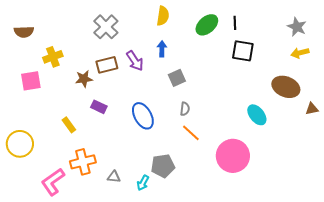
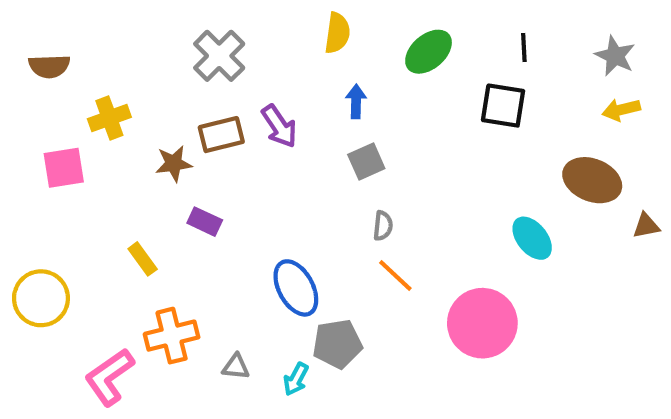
black line: (235, 23) -> (524, 48), moved
blue arrow: (162, 49) -> (356, 101), moved
blue ellipse: (143, 116) -> (296, 288), moved

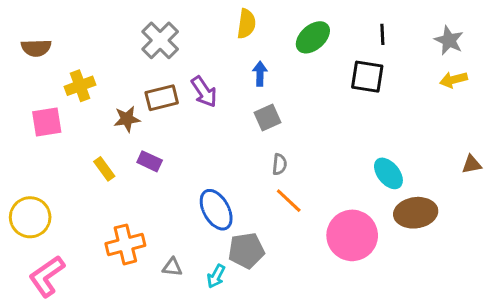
brown ellipse: (592, 180) -> (416, 213), moved, turned -30
yellow rectangle: (143, 259) -> (104, 169), moved
pink L-shape: (109, 377) -> (47, 276), moved

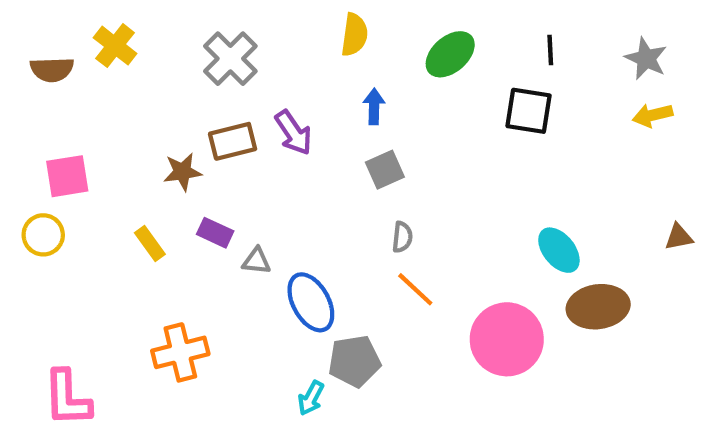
yellow cross: (80, 86) -> (115, 46), moved, turned -32
yellow circle: (30, 217) -> (43, 235), moved, size x0.7
gray triangle: (172, 267) -> (256, 261), moved
pink L-shape: (47, 276) -> (67, 398), turned -57

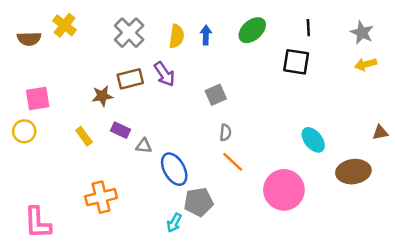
yellow semicircle: (354, 35) -> (177, 36), moved
blue arrow: (374, 106) -> (206, 35), moved
brown ellipse: (598, 307) -> (353, 172), moved

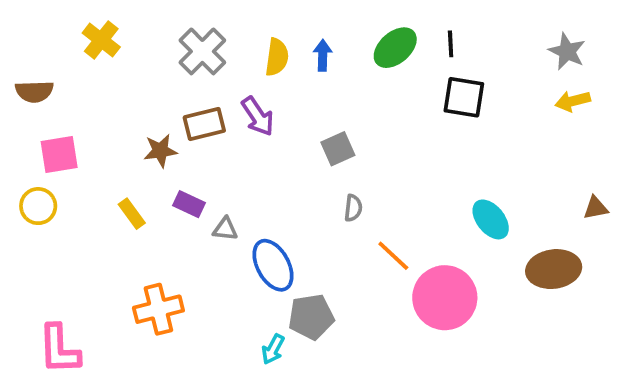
black line: (308, 28) -> (451, 44), moved
brown semicircle: (29, 39) -> (34, 92), moved
orange line: (233, 162) -> (393, 256), moved

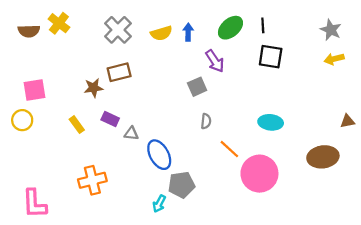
yellow semicircle: (277, 57) -> (161, 33), turned 65
brown semicircle: (34, 92) -> (29, 31), moved
purple arrow: (258, 116) -> (215, 61), moved
cyan ellipse: (491, 219) -> (271, 122), moved, turned -45

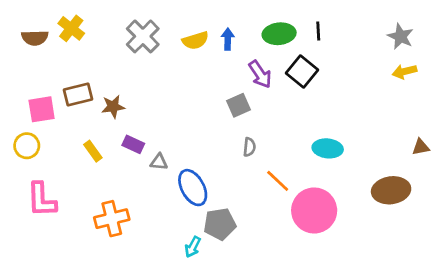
green ellipse: (230, 28) -> (279, 34), turned 35
black square: (271, 57) -> (302, 72), moved, turned 30
brown rectangle: (119, 72) -> (78, 94), moved
pink L-shape: (34, 204) -> (42, 200), moved

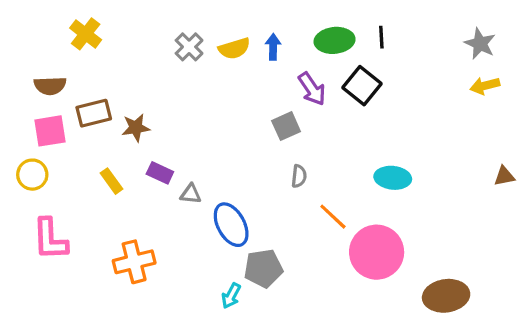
gray cross: (143, 36) -> (189, 47), moved, size x0.7
brown semicircle: (35, 38) -> (50, 86), moved
brown ellipse: (391, 190) -> (446, 296), moved

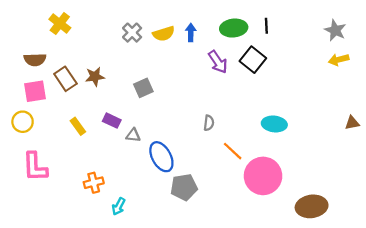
brown rectangle: (94, 113) -> (65, 79), turned 70
gray square: (286, 126) -> (143, 88), moved
brown star: (136, 128) -> (95, 77), moved
orange cross: (134, 262) -> (94, 183), size x0.7
cyan arrow: (231, 296) -> (119, 206), moved

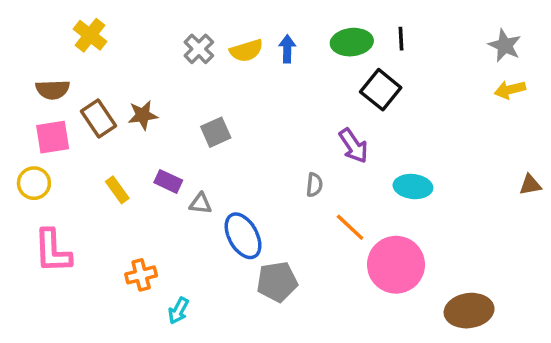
purple arrow: (218, 62) -> (353, 146), moved

